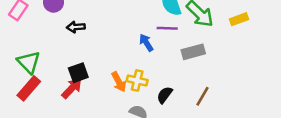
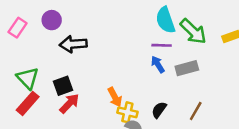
black arrow: (76, 27) -> (73, 44), size x1.5
blue arrow: (146, 43) -> (158, 64), moved
black square: (78, 73) -> (63, 86), moved
yellow cross: (137, 81) -> (127, 112), moved

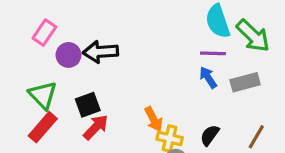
purple circle: (52, 20) -> (68, 55), moved
pink rectangle: (18, 28) -> (44, 33), moved

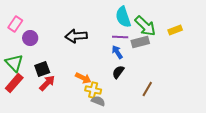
black arrow: (101, 52) -> (76, 36), moved
gray rectangle: (245, 82) -> (140, 42), moved
orange arrow: (154, 119) -> (83, 78), turned -35
black semicircle: (210, 135) -> (118, 72), moved

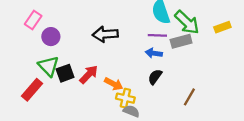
blue arrow: (117, 52) -> (154, 53), turned -48
green triangle: (14, 63) -> (49, 66), moved
red arrow: (47, 83) -> (89, 74), moved

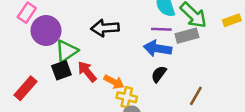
purple circle: (51, 37) -> (46, 31), size x1.5
blue arrow: (154, 53) -> (157, 48), size x1.5
green triangle: (49, 66) -> (67, 51), moved, turned 40
red arrow: (89, 74) -> (87, 72), turned -84

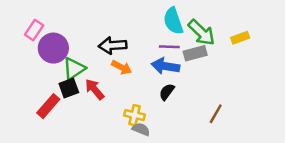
orange arrow: (114, 82) -> (122, 67), moved
red rectangle: (26, 88) -> (48, 106), moved
brown line: (196, 96) -> (216, 114), moved

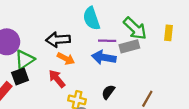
cyan semicircle: (173, 21) -> (92, 18), moved
yellow rectangle: (240, 38) -> (169, 33), turned -64
red arrow: (95, 89) -> (57, 79), moved
black semicircle: (167, 92) -> (108, 92), moved

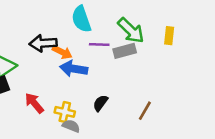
blue arrow: (104, 57) -> (74, 69), moved
orange arrow: (66, 59) -> (62, 52), moved
red arrow: (57, 79) -> (34, 103), moved

